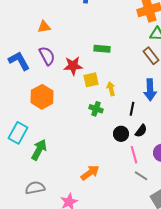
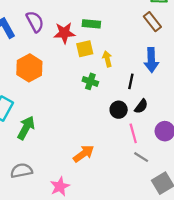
green rectangle: (102, 49) -> (91, 24), moved

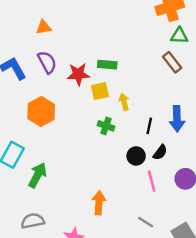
blue arrow: (151, 60) -> (177, 119), moved
orange arrow: (84, 154) -> (99, 203), turned -50
gray line: (141, 157) -> (146, 222), moved

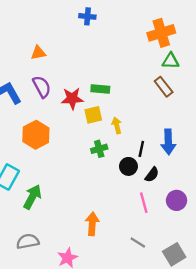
green cross: (106, 126) -> (99, 149), turned -35
black circle: (136, 156) -> (128, 166), moved

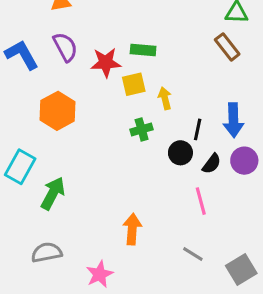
purple circle: (177, 200) -> (244, 161), moved

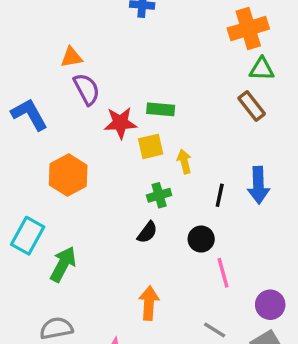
purple semicircle: (65, 47) -> (87, 89), moved
black circle: (180, 153) -> (201, 239), moved
purple circle: (244, 161) -> (270, 305), moved
black semicircle: (212, 164) -> (147, 232), moved

